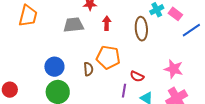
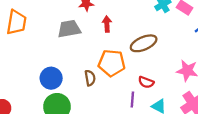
brown ellipse: (141, 29) -> (144, 43), moved, turned 75

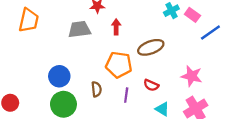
brown semicircle: (90, 78) -> (96, 89), moved
purple line: (132, 99) -> (126, 95), moved

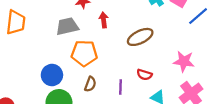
orange pentagon: (119, 65) -> (84, 53), moved
brown semicircle: (96, 89) -> (90, 84), turned 32

